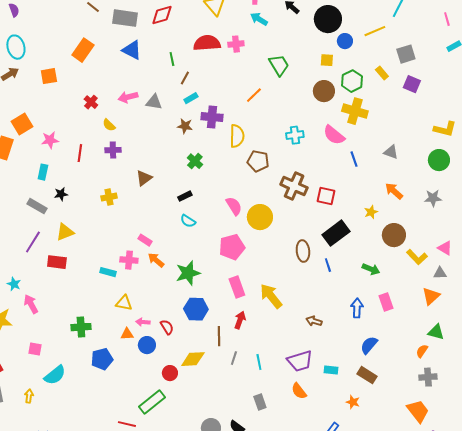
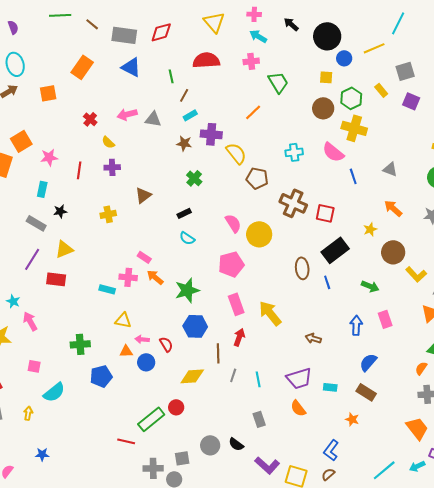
pink cross: (236, 44) -> (251, 61), moved
yellow semicircle: (237, 136) -> (236, 153), turned -40
red circle: (170, 373) -> (176, 407), moved

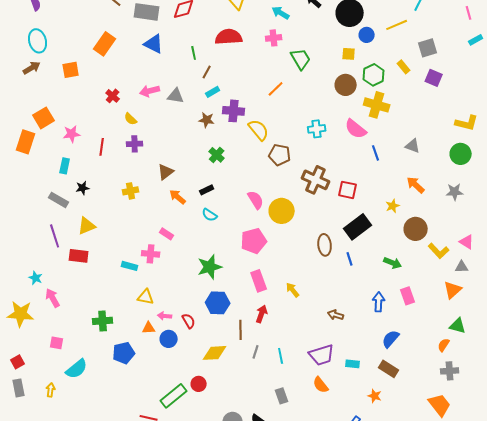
purple line: (32, 259) -> (55, 236), turned -50
orange arrow: (155, 277) -> (178, 197), moved
yellow arrow: (270, 313) -> (293, 290), size x0.6

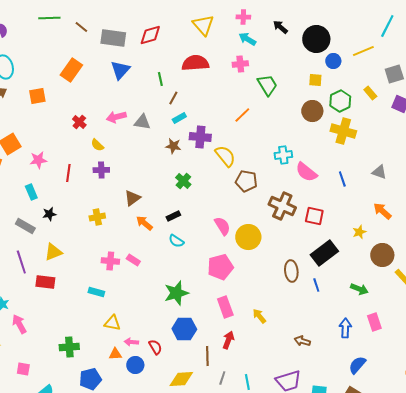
blue triangle: (154, 44) -> (120, 70), turned 45
pink semicircle: (356, 129) -> (306, 172), moved
cyan rectangle: (65, 166) -> (31, 192), turned -35
pink cross: (151, 254) -> (110, 261), moved

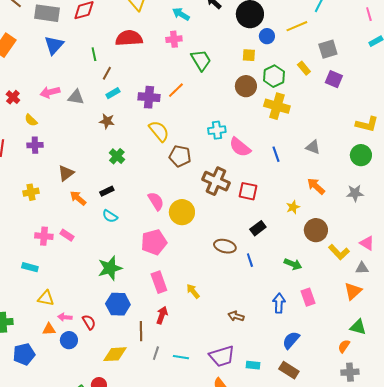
purple cross: (200, 137) -> (149, 97), moved
black rectangle: (324, 253) -> (258, 228), size x0.6
brown ellipse: (291, 271) -> (225, 246), turned -70
cyan line: (247, 382) -> (181, 357), turned -70

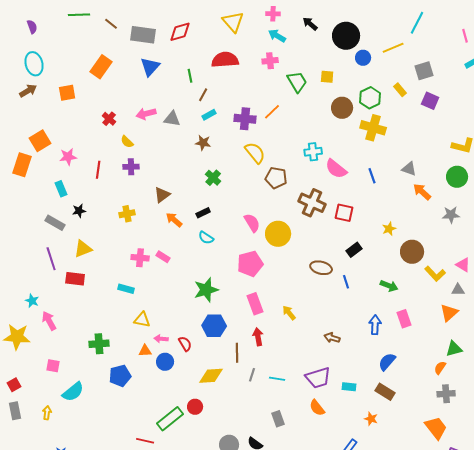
yellow square: (249, 55) -> (327, 77), moved
orange arrow: (316, 186) -> (422, 192), moved
red arrow: (162, 315) -> (258, 337), turned -30
green triangle: (358, 327) -> (454, 349), turned -30

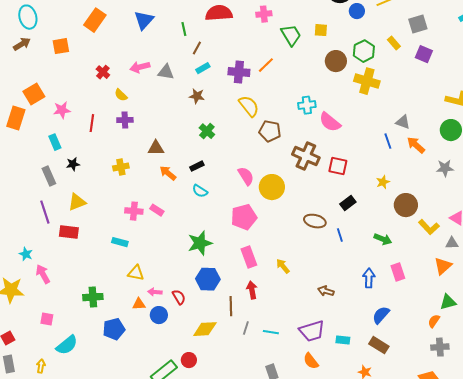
blue line: (372, 176) -> (388, 141), moved
brown triangle: (162, 195) -> (156, 148), turned 36
gray rectangle: (55, 223) -> (49, 176), turned 36

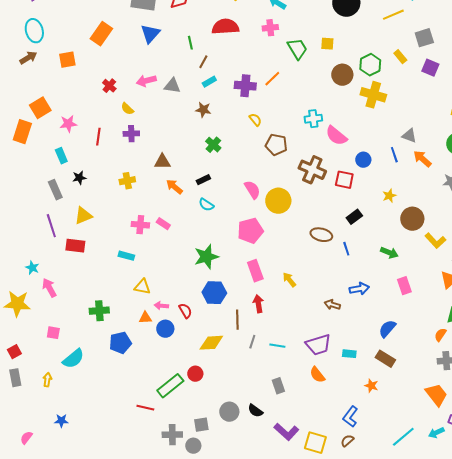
blue circle: (357, 11) -> (363, 160), moved
yellow semicircle: (249, 106) -> (255, 120), size x0.6
blue arrow: (369, 278) -> (359, 289), moved, turned 78

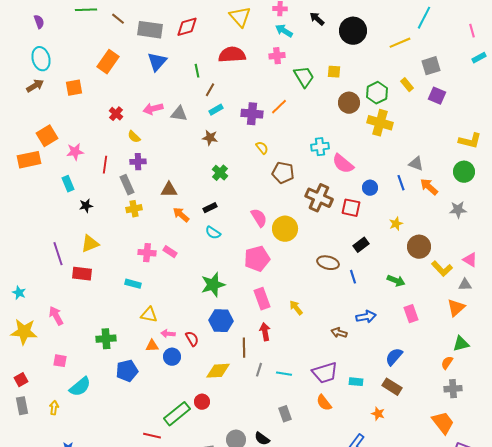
orange rectangle: (22, 132) -> (29, 160), turned 60
gray rectangle: (55, 190) -> (127, 185), moved
cyan star: (32, 268) -> (19, 293), moved

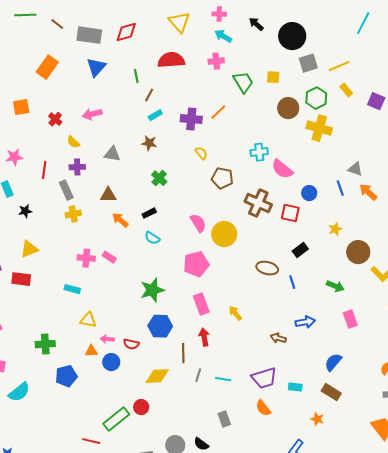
yellow line: (400, 43) -> (339, 66), moved
gray square: (431, 66) -> (308, 63), moved
orange square: (74, 88) -> (21, 107), moved
gray triangle: (179, 114) -> (112, 154), moved
red semicircle: (192, 339) -> (131, 344), turned 133

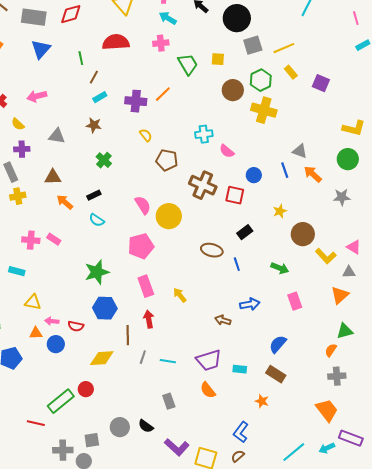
pink semicircle: (282, 169) -> (227, 151), size x0.7

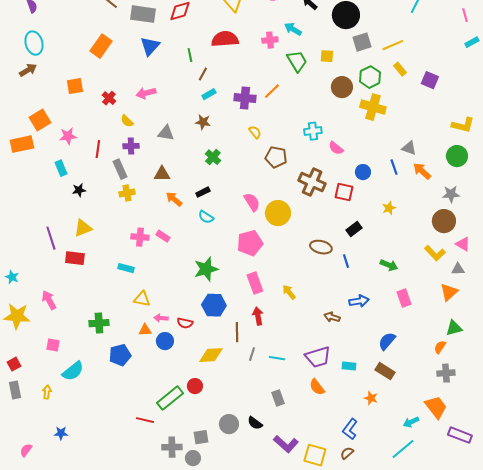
cyan arrow: (168, 18) -> (293, 29), moved
brown circle: (303, 234) -> (444, 221), moved
cyan arrow: (327, 448) -> (411, 422), moved

